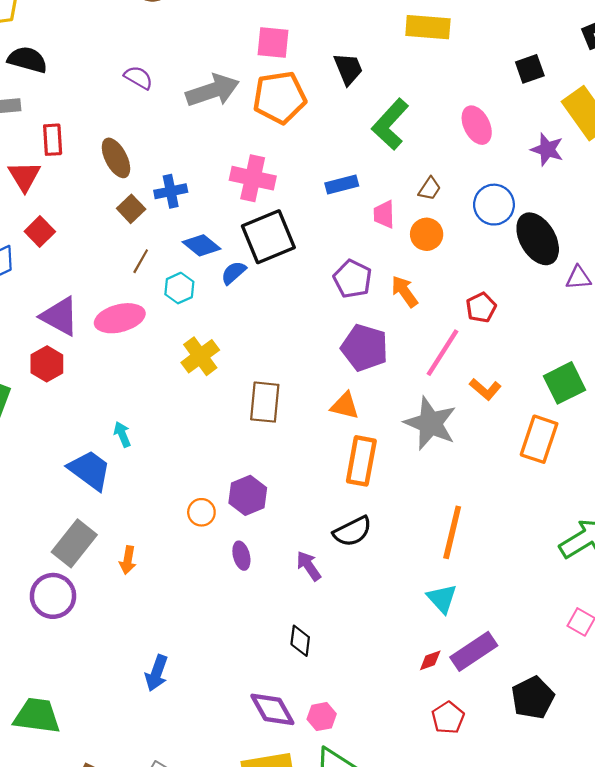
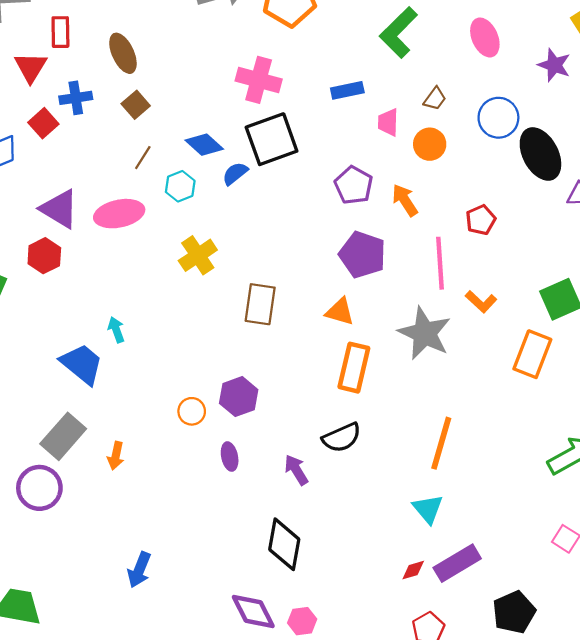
blue cross: (171, 191) -> (76, 98), moved
pink line: (443, 353) -> (440, 263), turned -39
black diamond: (300, 641) -> (284, 544), size x1.6

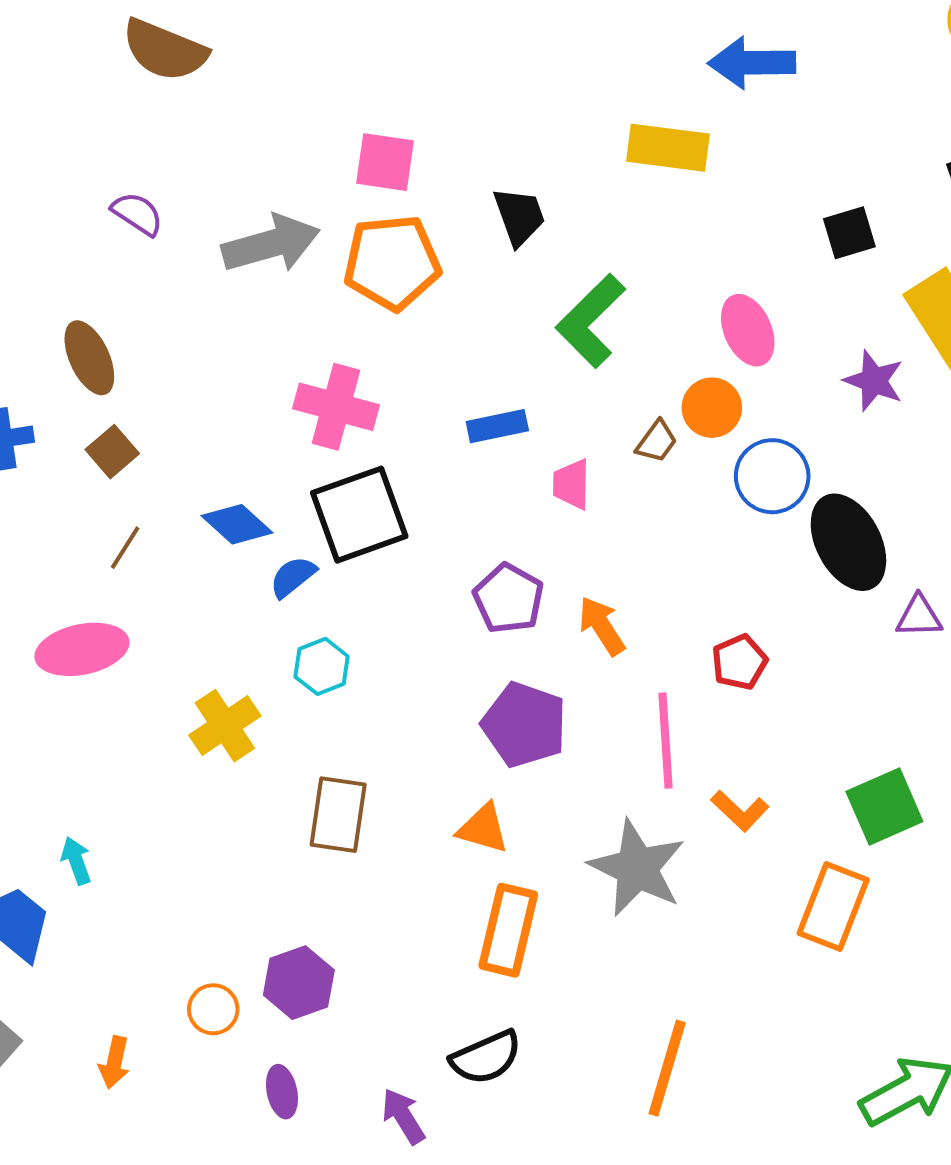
orange circle: (430, 144) -> (712, 408), moved
cyan hexagon: (180, 186) -> (322, 666), moved
orange arrow: (116, 456) -> (114, 1062), moved

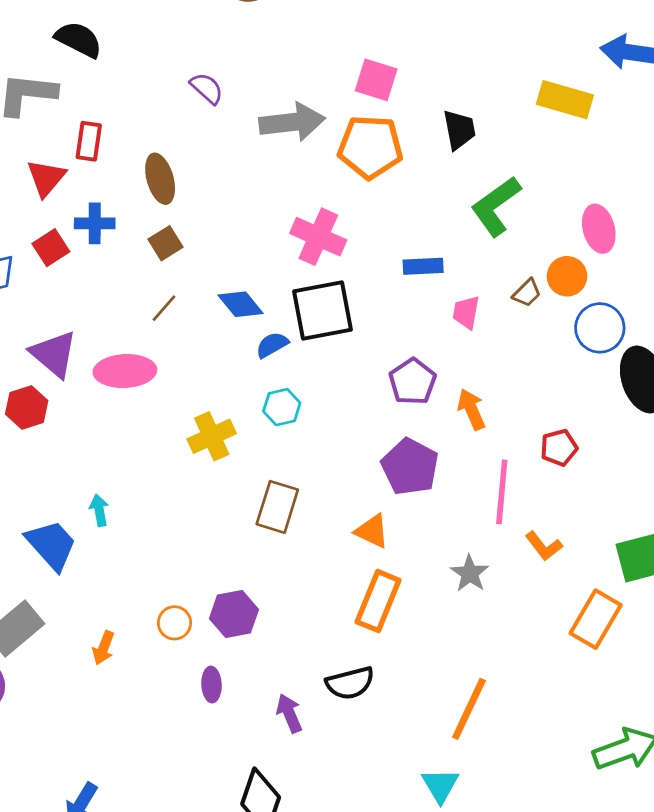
gray star: (637, 868) -> (470, 573), size x0.6

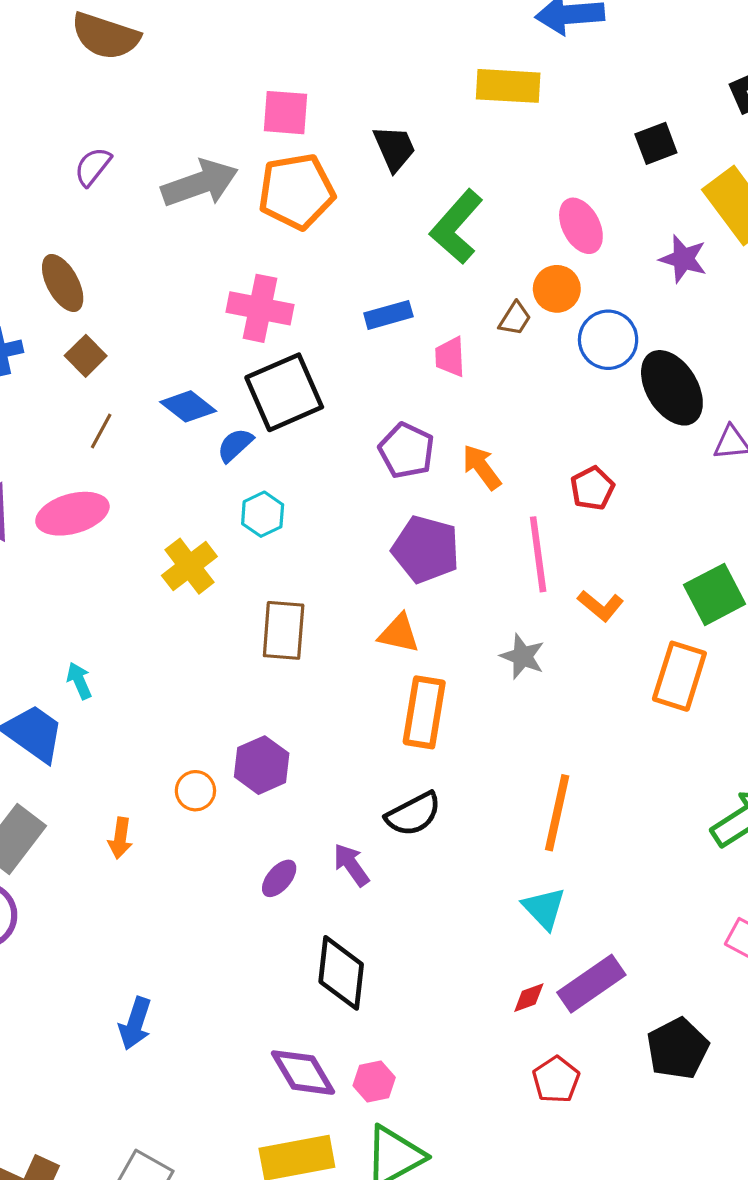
purple semicircle: (207, 88) -> (93, 167), turned -81
purple ellipse: (211, 685) -> (279, 878), moved, turned 56

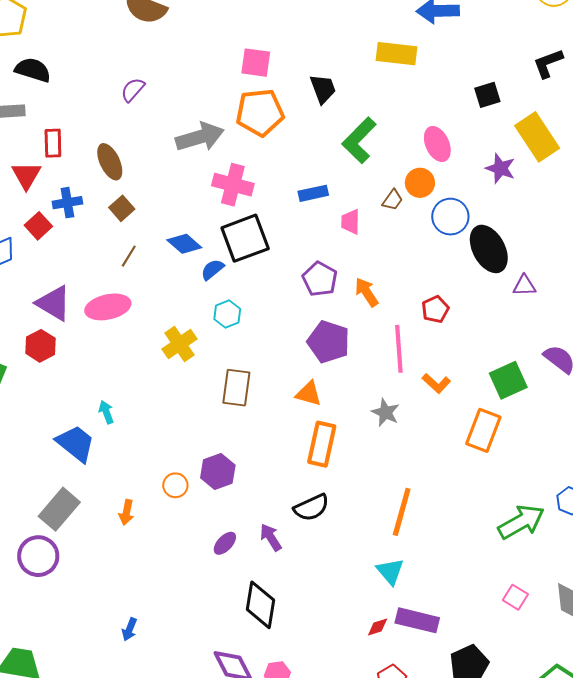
gray arrow: (200, 183) -> (200, 137), moved
purple rectangle: (591, 984) -> (417, 620), turned 45
blue arrow: (135, 1023) -> (129, 629), size x0.7

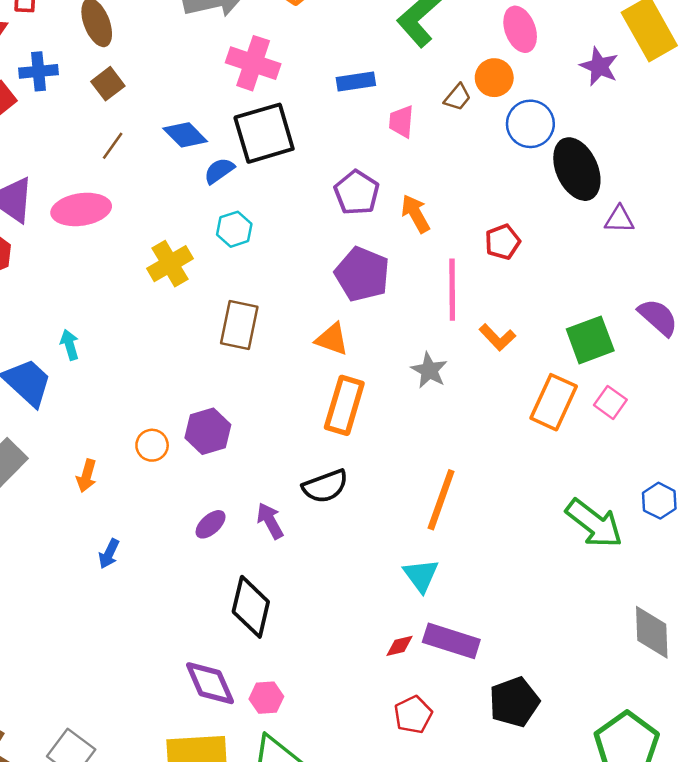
green arrow: (521, 522) -> (594, 523), turned 63
pink square: (515, 597) -> (610, 402), moved
blue arrow: (129, 629) -> (109, 554), moved

